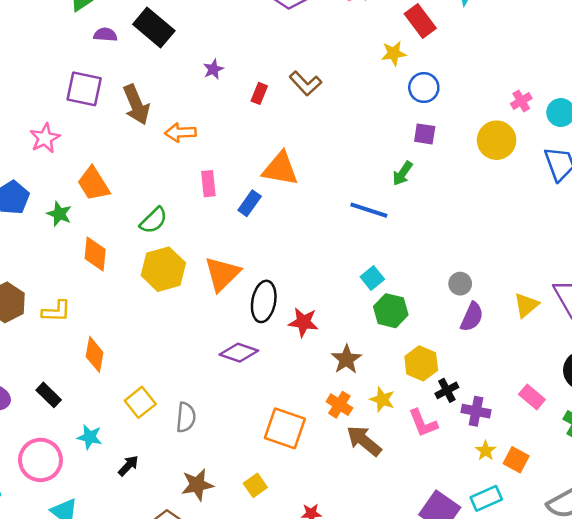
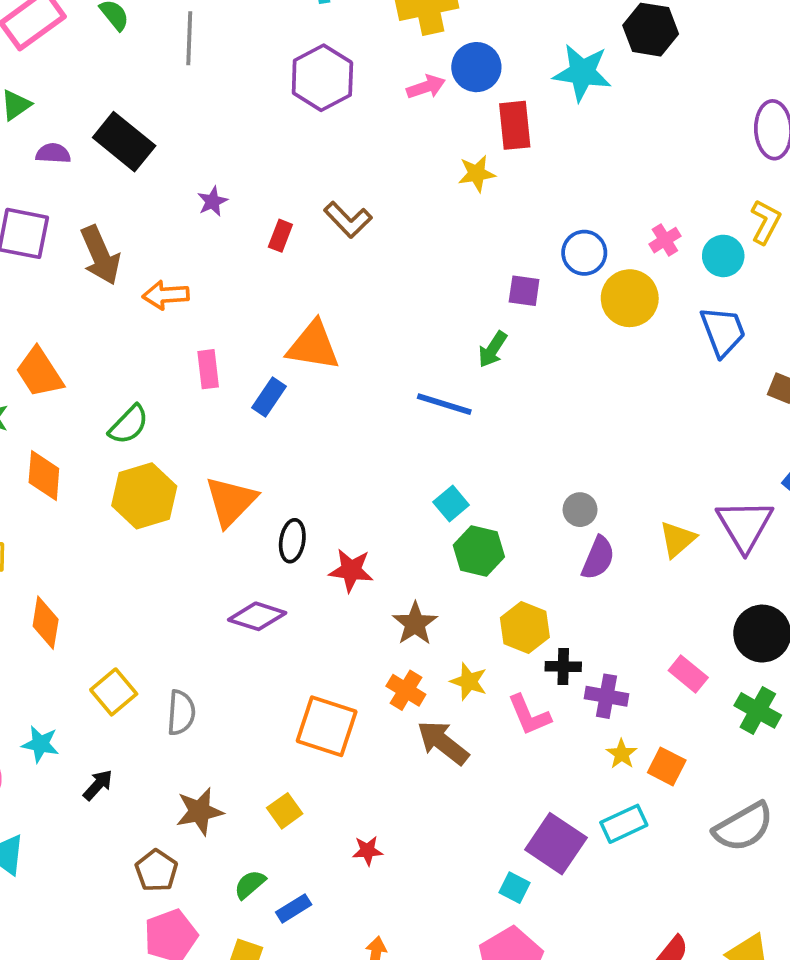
red rectangle: (420, 21) -> (515, 125), turned 32
blue circle: (424, 88) -> (584, 253), moved
black ellipse: (264, 301) -> (292, 541), size x0.7
black cross: (447, 390) -> (563, 666), turned 30

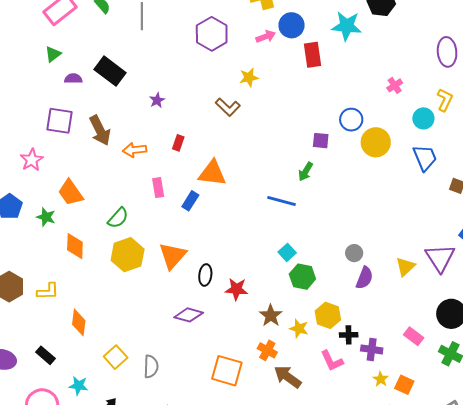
yellow star: (477, 174) -> (249, 77), moved
red rectangle: (280, 236) -> (178, 143), moved
pink cross: (665, 240) -> (395, 85), moved
yellow star: (469, 681) -> (299, 328), moved

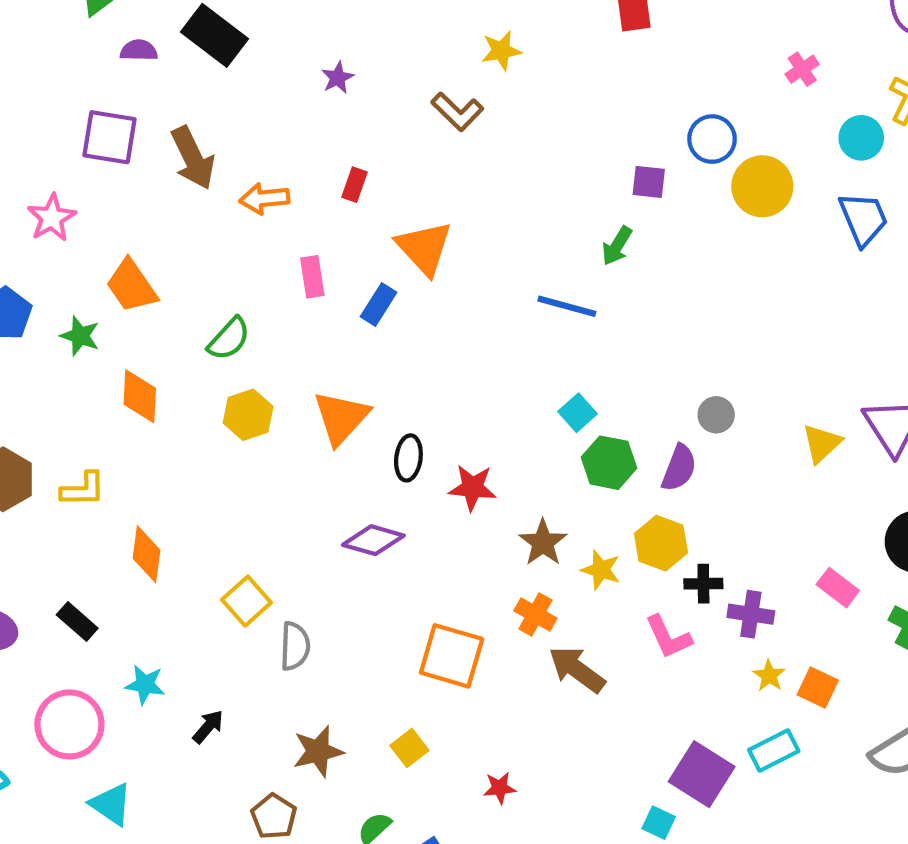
purple star: (157, 100) -> (338, 78), moved
orange triangle: (212, 173) -> (424, 248), turned 40
yellow hexagon: (128, 255) -> (248, 415), size x0.7
purple semicircle: (364, 278) -> (679, 468), moved
yellow square: (116, 357) -> (247, 601), moved

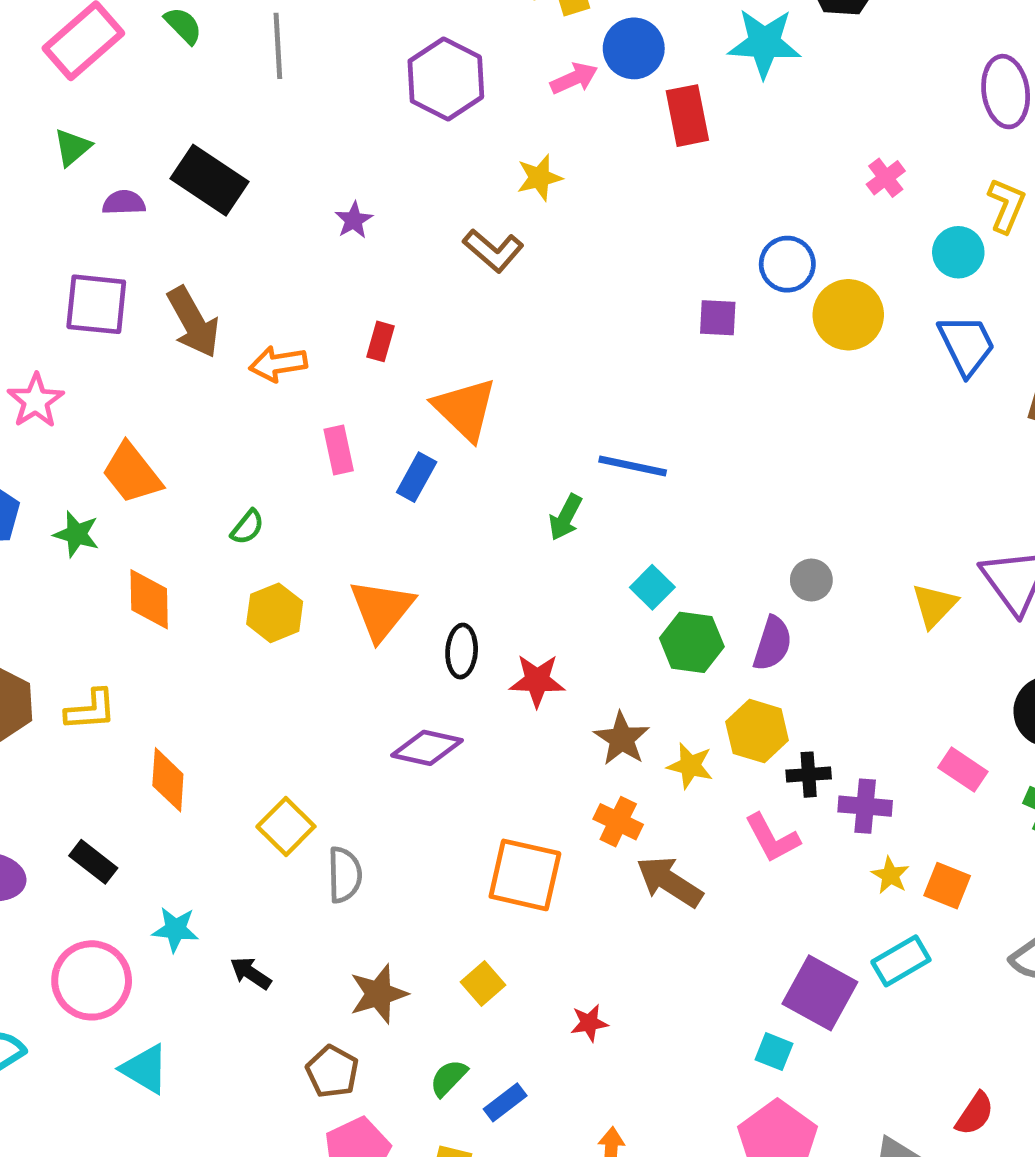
green arrow: (617, 246) -> (565, 517), moved
green semicircle: (229, 339) -> (247, 527), size x0.7
black arrow: (208, 727) -> (251, 973), turned -93

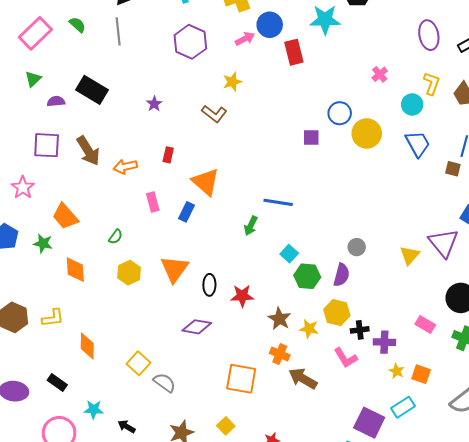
gray semicircle: (345, 875) -> (164, 383), turned -50

